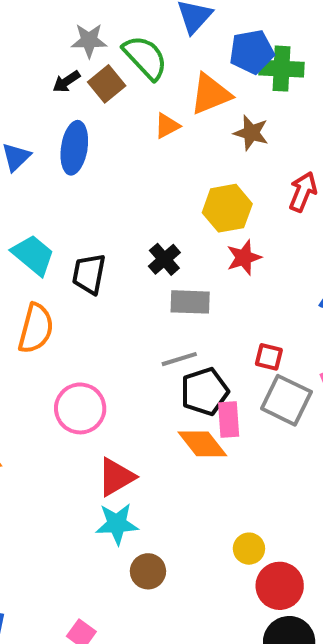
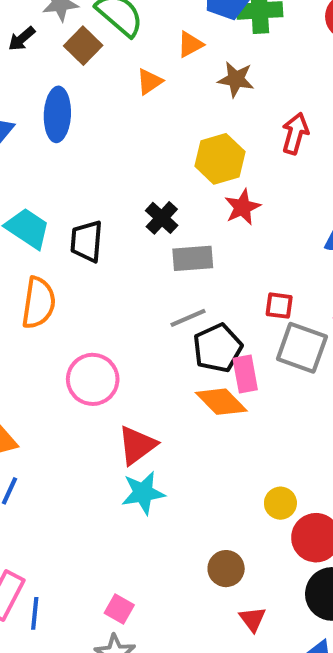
black arrow: (66, 82) -> (22, 39), moved
orange triangle: (211, 94) -> (190, 44), size x0.6
brown circle: (148, 571) -> (226, 569), moved

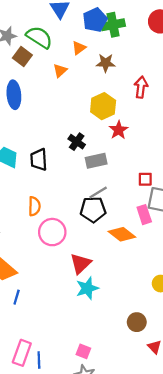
orange semicircle: (39, 303) -> (34, 206), moved, size x0.7
black pentagon: (218, 348) -> (93, 210), moved, turned 30
pink rectangle: (245, 374) -> (144, 215), moved

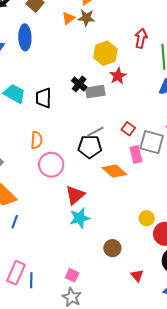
brown star: (106, 63) -> (86, 18), moved
gray rectangle: (96, 161) -> (95, 92), moved
red square: (145, 179) -> (128, 129), moved, turned 32
brown circle: (137, 322) -> (112, 248), moved

